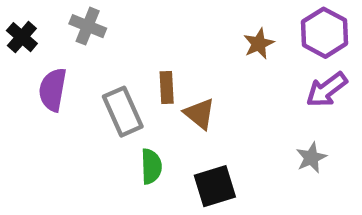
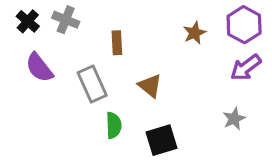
black cross: (22, 37) -> (28, 21), moved
brown rectangle: (167, 87) -> (117, 43), moved
purple semicircle: (53, 90) -> (39, 68), turned -48

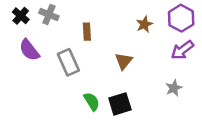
brown triangle: (150, 86) -> (124, 61), moved, turned 30
green semicircle: (114, 125) -> (92, 101), moved, turned -30

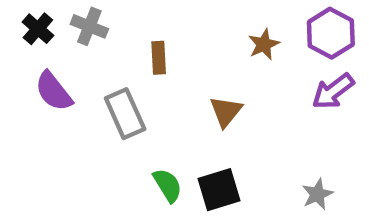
gray star: (174, 88) -> (317, 194), moved

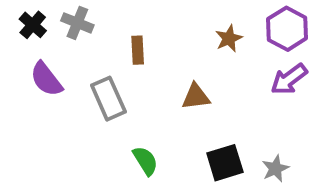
brown triangle: (226, 111) -> (196, 97), turned 44
black square: (219, 190) -> (225, 163), moved

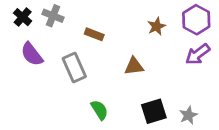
brown rectangle: (138, 50) -> (94, 34), turned -66

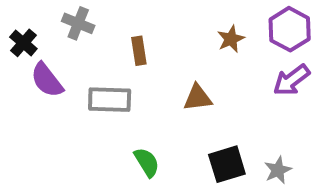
black cross: (23, 17) -> (23, 43), moved
brown rectangle: (94, 34) -> (139, 51), turned 60
gray rectangle: (74, 67) -> (110, 100), turned -64

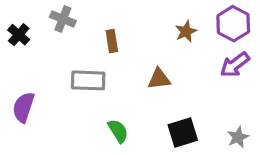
purple semicircle: (47, 80) -> (23, 107), moved, turned 56
gray star: (278, 170) -> (238, 137), moved

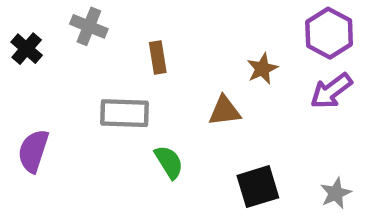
brown star: (186, 32) -> (262, 69), moved
green semicircle: (118, 131) -> (169, 162), moved

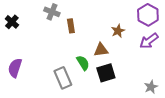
gray cross: (89, 26) -> (52, 12), moved
gray rectangle: (124, 113) -> (63, 78), moved, turned 65
green semicircle: (169, 162) -> (83, 63), moved
black square: (258, 187) -> (106, 73), moved

